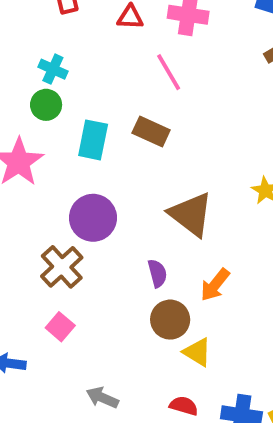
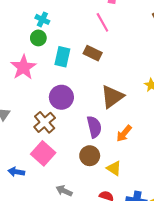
brown triangle: (191, 214) -> (112, 97), turned 45
purple semicircle: (157, 273) -> (94, 127), size x1.5
brown circle: (170, 320) -> (90, 156), moved
pink square: (60, 327) -> (43, 153), size x1.6

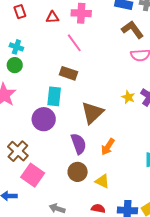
cyan rectangle: (62, 57) -> (54, 96), moved
brown cross: (45, 122) -> (18, 151), moved

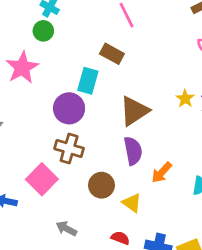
purple semicircle: (79, 144) -> (133, 151), moved
orange arrow: (108, 147) -> (162, 172), moved
brown cross: (18, 151) -> (69, 149), moved, turned -35

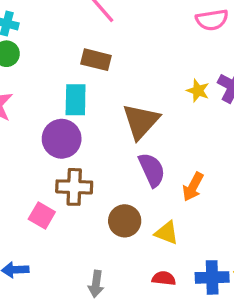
pink square: (42, 179) -> (42, 215), moved, size x0.7
gray arrow: (66, 229) -> (96, 284), turned -96

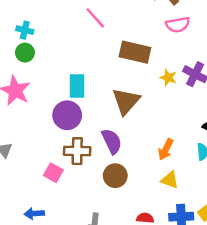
brown rectangle: (96, 60) -> (135, 52), moved, size x1.4
purple semicircle: (152, 170) -> (112, 141), moved
yellow triangle: (167, 233) -> (170, 180), moved

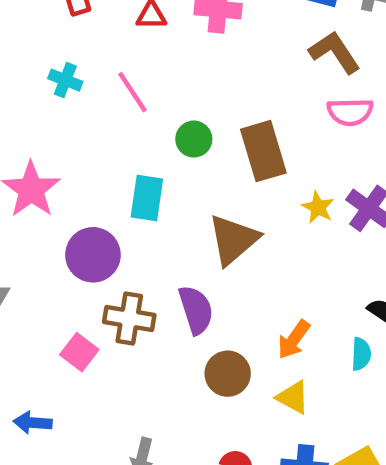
pink line: (95, 18) -> (133, 92), moved
brown rectangle: (135, 52) -> (263, 151), turned 52
green circle: (25, 53) -> (194, 139), moved
purple circle: (67, 115) -> (93, 255), moved
brown circle: (115, 176) -> (228, 374), moved

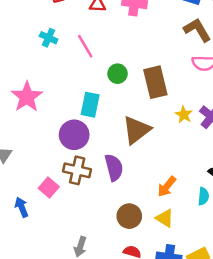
purple circle: (93, 255) -> (74, 135), moved
brown circle: (228, 374) -> (129, 216), moved
blue arrow: (33, 423) -> (22, 207), moved, turned 60

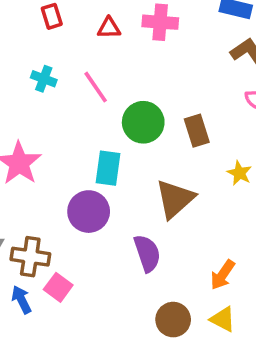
green circle: (118, 74) -> (143, 122), size x1.5
brown rectangle: (155, 82) -> (197, 131), size x0.7
brown cross: (77, 170) -> (30, 257), moved
blue arrow: (22, 207) -> (22, 300), moved

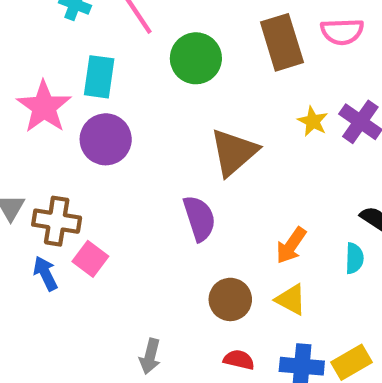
brown rectangle: (197, 131) -> (282, 42), moved, size x1.4
cyan rectangle: (108, 168) -> (99, 77), moved
purple circle: (89, 212) -> (106, 139), moved

